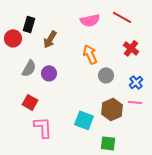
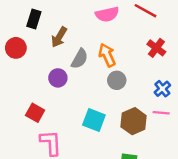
red circle: (13, 38) -> (16, 48), moved
gray semicircle: (29, 68) -> (80, 59), moved
gray circle: (106, 75) -> (117, 80), moved
cyan square: (84, 120) -> (94, 120), moved

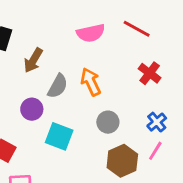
gray circle: (117, 80) -> (108, 122), moved
pink line: (161, 113) -> (155, 151), turned -63
cyan square: (94, 120) -> (59, 136), moved

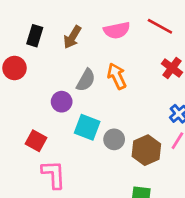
brown arrow: (33, 60) -> (72, 37), moved
gray circle: (108, 122) -> (114, 139), moved

